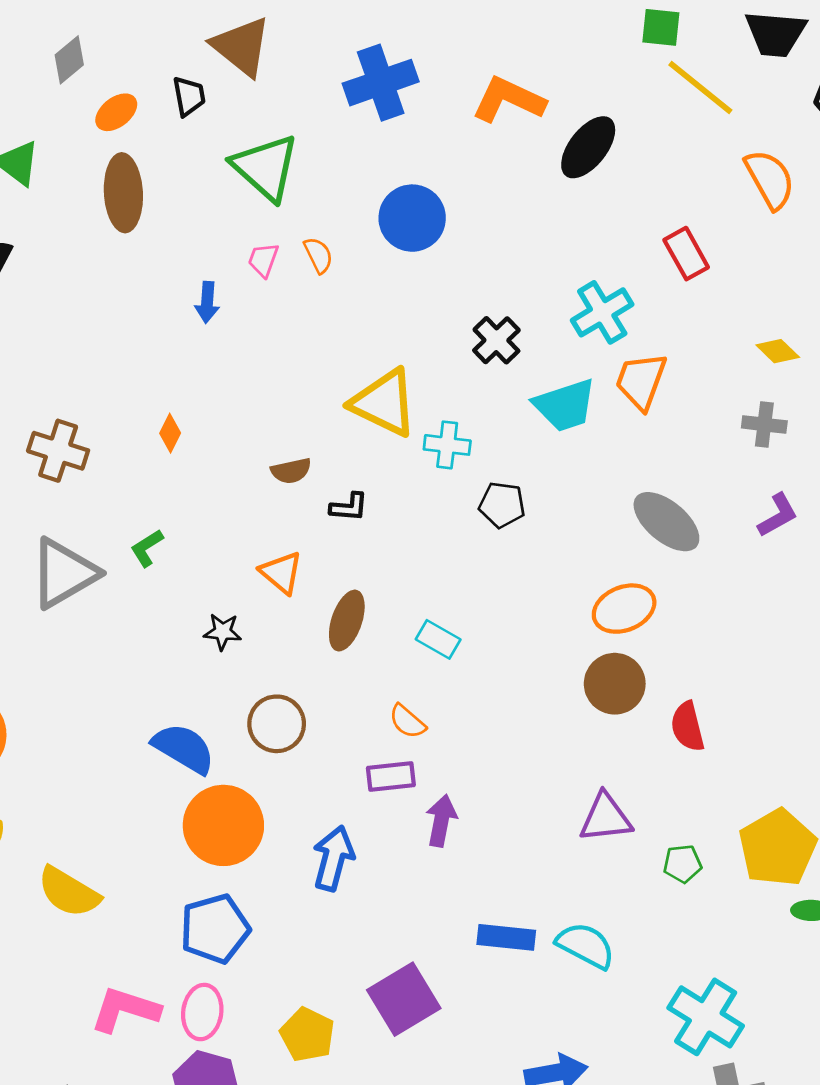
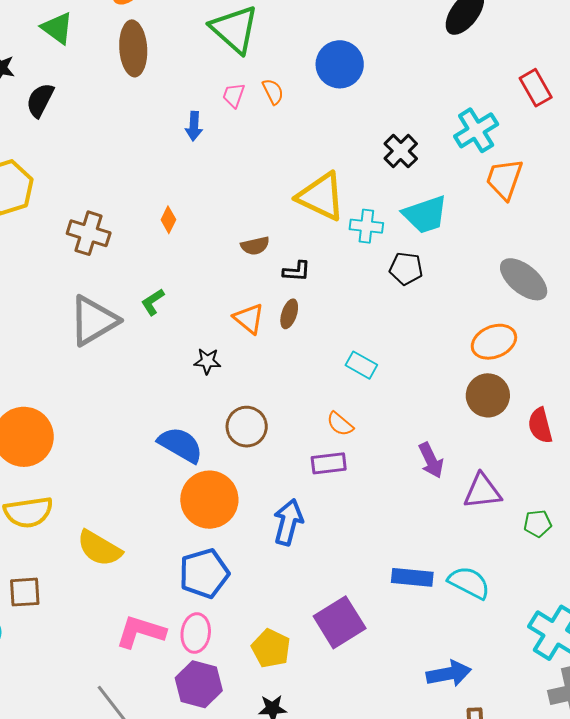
cyan trapezoid: (565, 405) -> (425, 215), moved
brown ellipse: (347, 621) -> (289, 314), moved, size x0.7
purple arrow: (441, 821) -> (431, 460), moved, turned 144

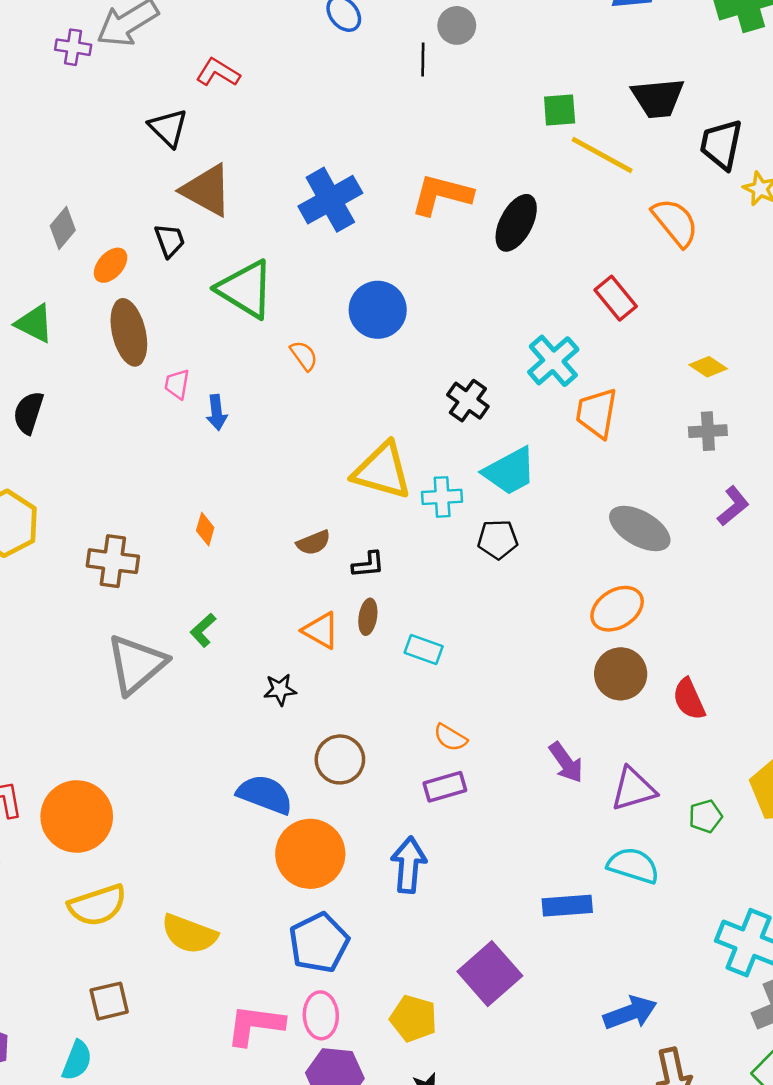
pink trapezoid: (234, 95) -> (177, 384), moved
cyan rectangle: (361, 365) -> (424, 649), moved
cyan semicircle: (469, 583) -> (633, 866), moved

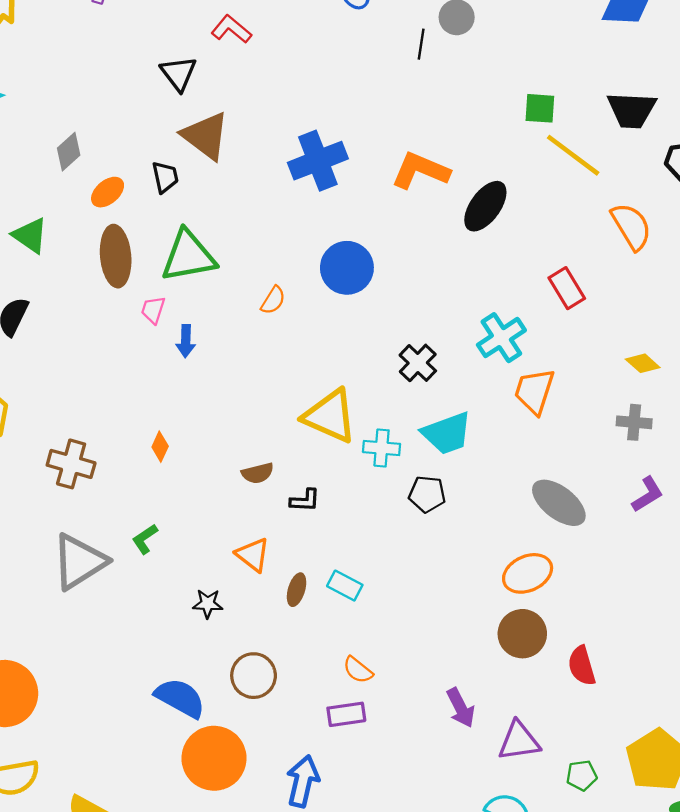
green triangle: (246, 289) -> (188, 256), moved, turned -50
orange semicircle: (304, 356) -> (273, 300), turned 60
brown ellipse: (368, 617) -> (297, 590), moved

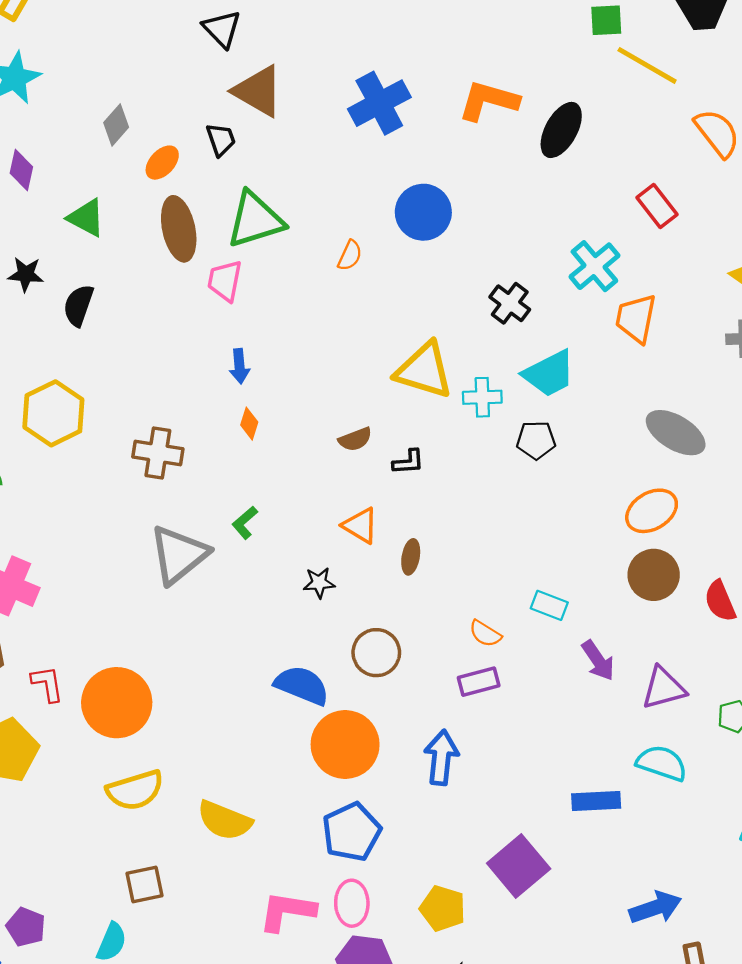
pink trapezoid: (153, 310) -> (225, 281), size x1.4
blue arrow: (186, 341) -> (239, 366), moved
cyan rectangle: (345, 586) -> (549, 605), moved

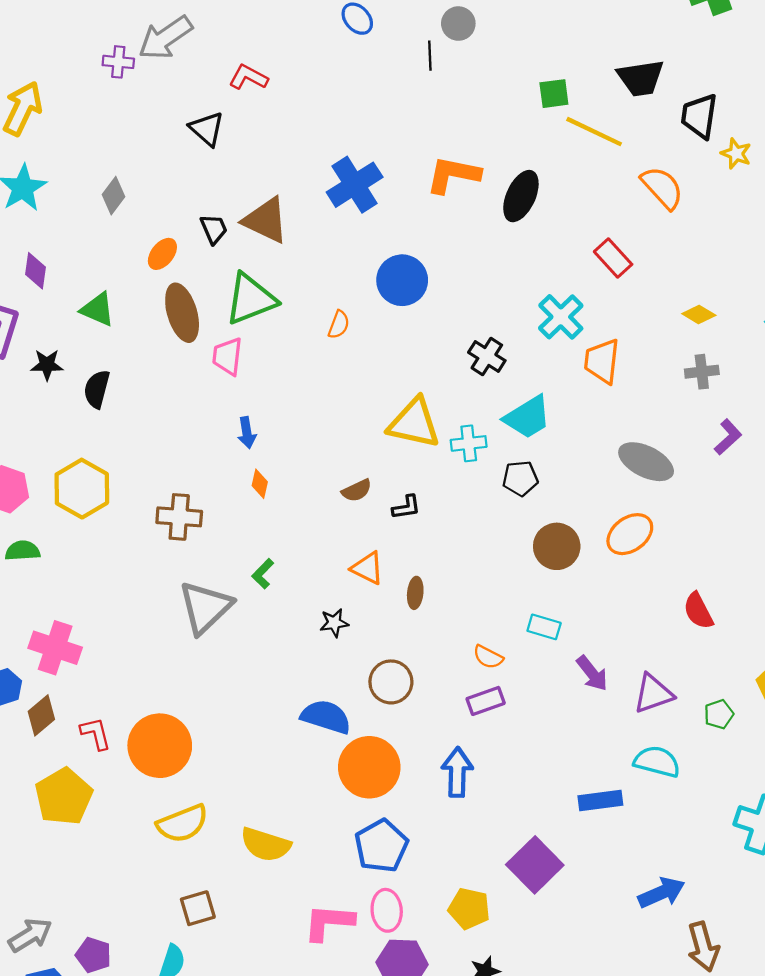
brown triangle: (258, 91) -> (266, 220), moved
gray diamond: (116, 125) -> (113, 196), moved
brown circle: (654, 575) -> (557, 546), moved

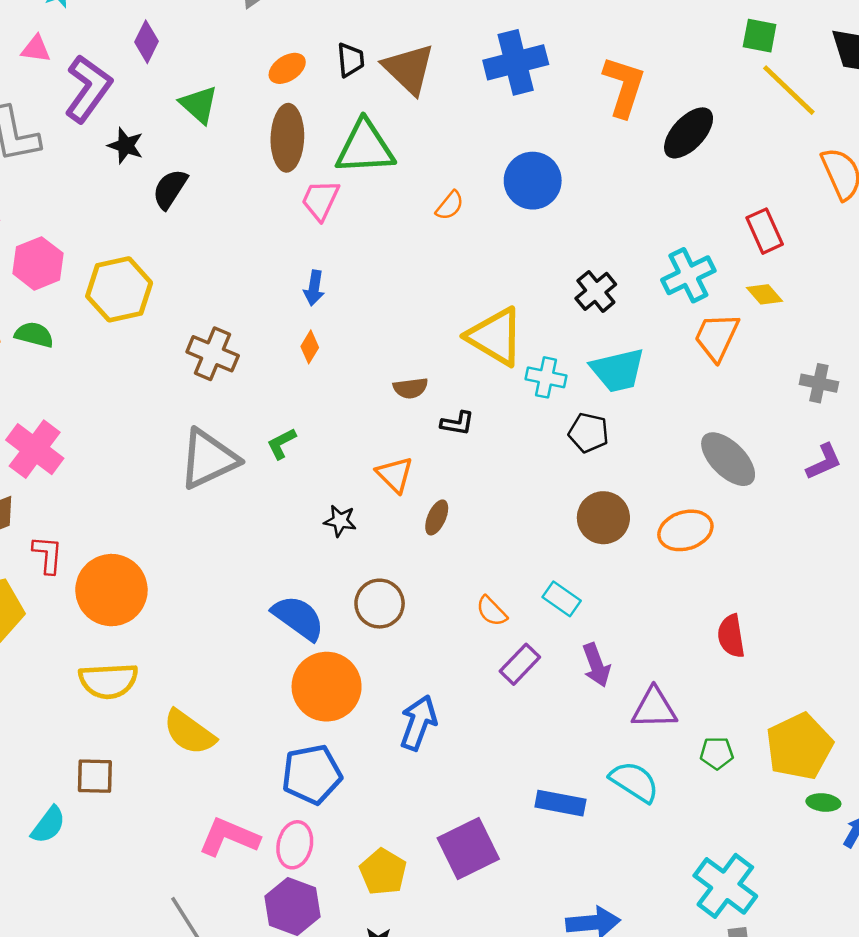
orange L-shape: (453, 175) -> (624, 86), turned 78
yellow diamond: (699, 314) -> (765, 294), moved
purple rectangle: (486, 701) -> (520, 664), moved, turned -45

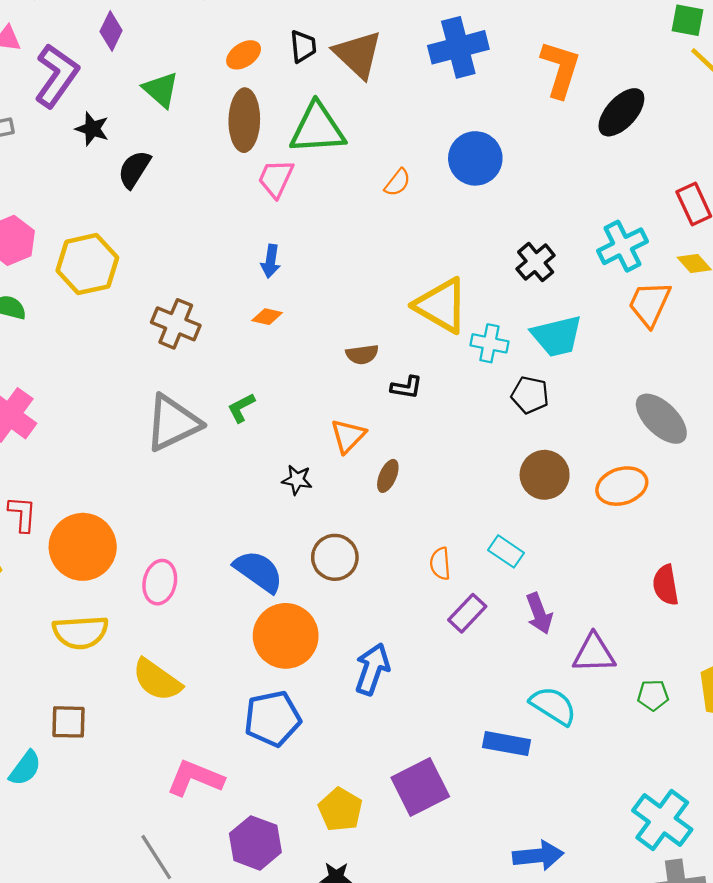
orange diamond: (310, 347) -> (267, 317), turned 72
orange triangle: (395, 474) -> (348, 436), turned 30
orange semicircle: (492, 611) -> (440, 564), turned 40
cyan semicircle: (634, 782) -> (553, 706), moved
pink ellipse: (295, 845) -> (160, 582), moved

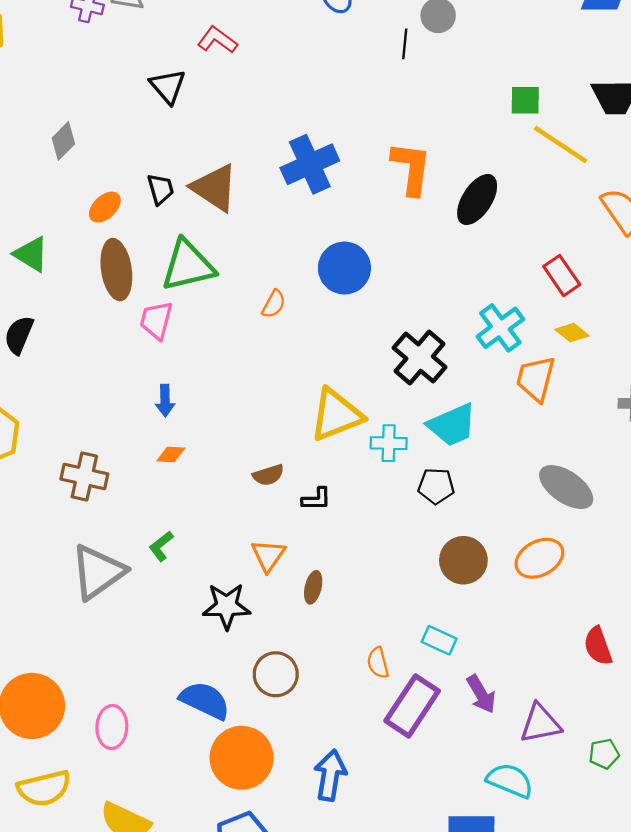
black cross: (536, 262) -> (420, 358), size x1.4
yellow triangle: (441, 305) -> (336, 415), turned -42
black star: (297, 480) -> (227, 606), size x1.6
purple rectangle: (467, 613) -> (412, 706), size x1.6

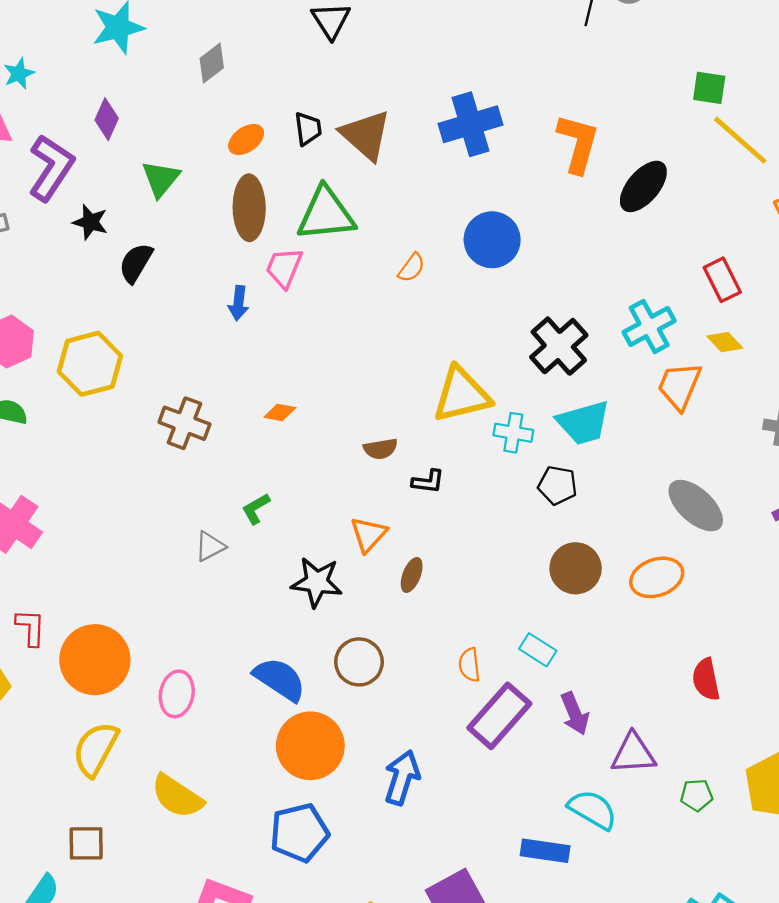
green triangle: (31, 254) -> (161, 179), turned 30
blue arrow: (165, 401) -> (238, 303), moved
gray triangle: (98, 572) -> (210, 546), moved, size x0.5
yellow semicircle: (44, 788) -> (96, 749), turned 124

